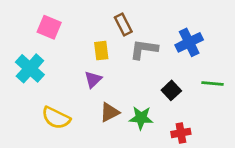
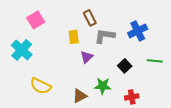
pink square: (49, 27) -> (36, 20), turned 36
purple triangle: (93, 79) -> (87, 57), moved
brown triangle: (110, 112) -> (80, 96), moved

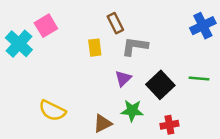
blue cross: (138, 31) -> (203, 26), moved
cyan cross: (22, 50) -> (19, 44), moved
purple triangle: (87, 57) -> (123, 78), moved
black square: (125, 66) -> (160, 85), size x1.5

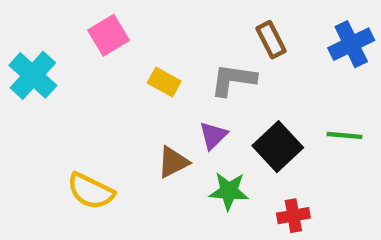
brown rectangle: (115, 23) -> (271, 40), moved
pink square: (46, 26) -> (109, 35), moved
yellow rectangle: (95, 48) -> (164, 82), turned -54
brown triangle: (103, 123) -> (173, 162), moved

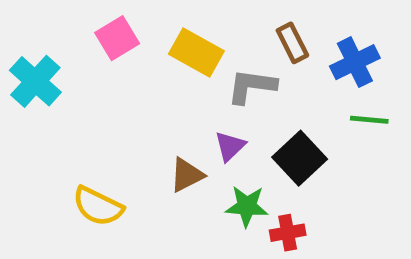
blue cross: (351, 44) -> (355, 62), moved
yellow rectangle: (164, 82) -> (196, 52), moved, size x1.5
green line: (345, 135) -> (369, 120), moved
red cross: (293, 216) -> (288, 233), moved

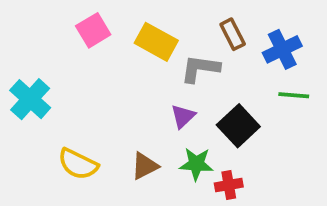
cyan cross: (35, 81) -> (30, 99), moved
brown triangle: (187, 175) -> (145, 166), moved

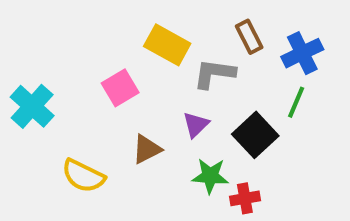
pink square: (93, 30) -> (120, 88), moved
green line: (294, 95) -> (296, 102), moved, turned -72
brown triangle: (145, 166) -> (147, 149), moved

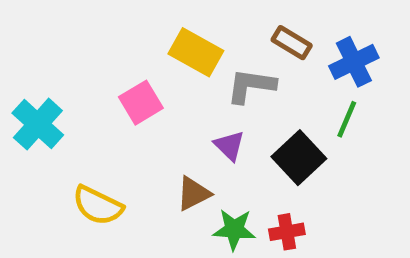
brown rectangle: (249, 37) -> (292, 43), turned -32
purple triangle: (196, 125) -> (229, 146), turned -32
brown triangle: (147, 149) -> (193, 194), moved
green star: (210, 176) -> (234, 229), moved

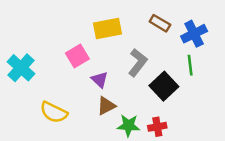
yellow rectangle: (196, 52) -> (108, 28), turned -40
gray L-shape: (251, 86) -> (138, 63), moved, turned 120
green line: (347, 119) -> (190, 65), turned -30
purple triangle: (229, 146) -> (100, 80), moved

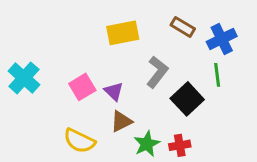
pink square: (77, 56) -> (82, 87), moved
yellow semicircle: (54, 112) -> (79, 141), moved
green star: (128, 125) -> (147, 144), turned -30

